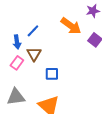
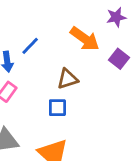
brown triangle: (34, 54) -> (67, 79), moved, turned 42

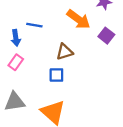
blue line: (30, 46) -> (34, 25), turned 56

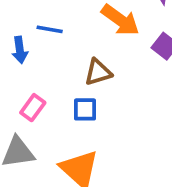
pink rectangle: (16, 62) -> (33, 108), moved

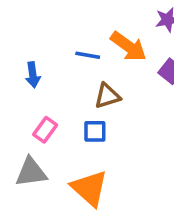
blue line: (50, 29) -> (88, 55), moved

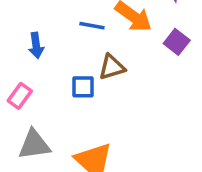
pink rectangle: (45, 130) -> (20, 96), moved
blue square: (95, 131) -> (83, 87), moved

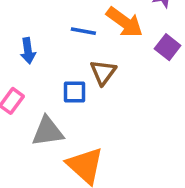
brown triangle: (112, 67) -> (103, 72), turned -36
gray triangle: (34, 145) -> (48, 131), moved

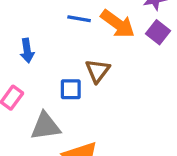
blue line: (83, 31) -> (79, 19), moved
purple square: (168, 47) -> (158, 32), moved

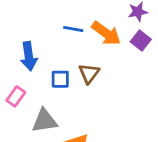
blue arrow: (27, 51) -> (29, 56), size x1.4
blue square: (71, 89) -> (60, 79), moved

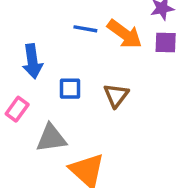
purple square: (141, 40) -> (166, 42), turned -36
brown triangle: (89, 73) -> (116, 95), moved

